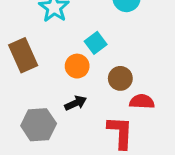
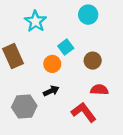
brown circle: (120, 78) -> (93, 61), moved
red L-shape: (120, 132) -> (84, 112), turned -40

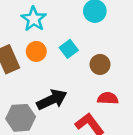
orange circle: (52, 64) -> (36, 51), moved
black arrow: (51, 91) -> (52, 100), size x1.6

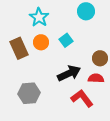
brown circle: (100, 64) -> (100, 58), moved
black arrow: (52, 100) -> (69, 73), moved

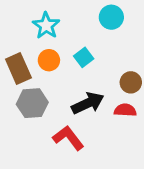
gray hexagon: (29, 93) -> (32, 103), moved
red L-shape: (82, 98) -> (68, 138), moved

